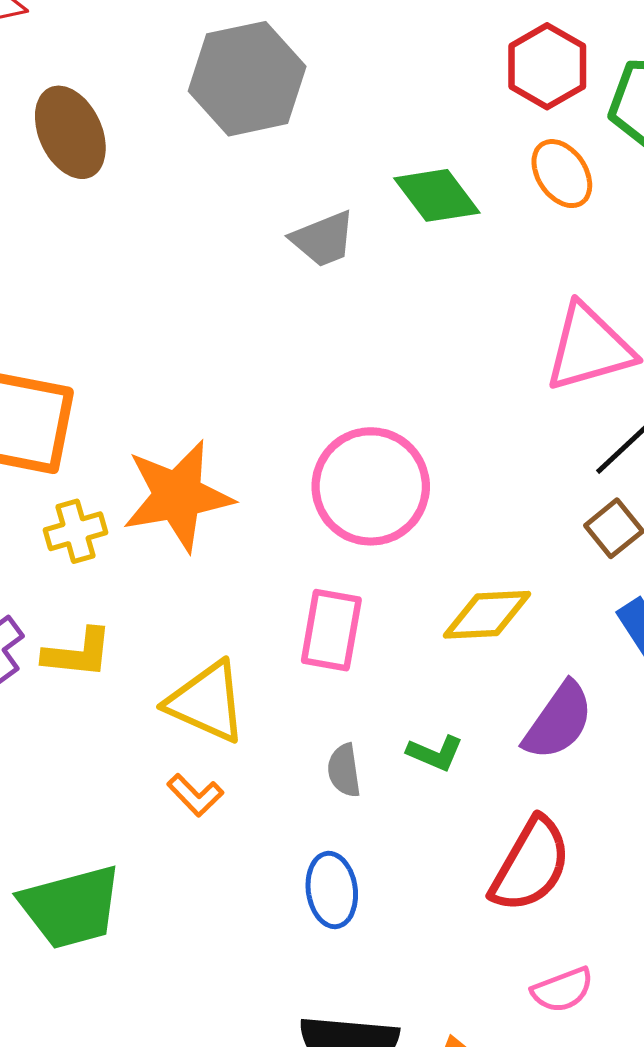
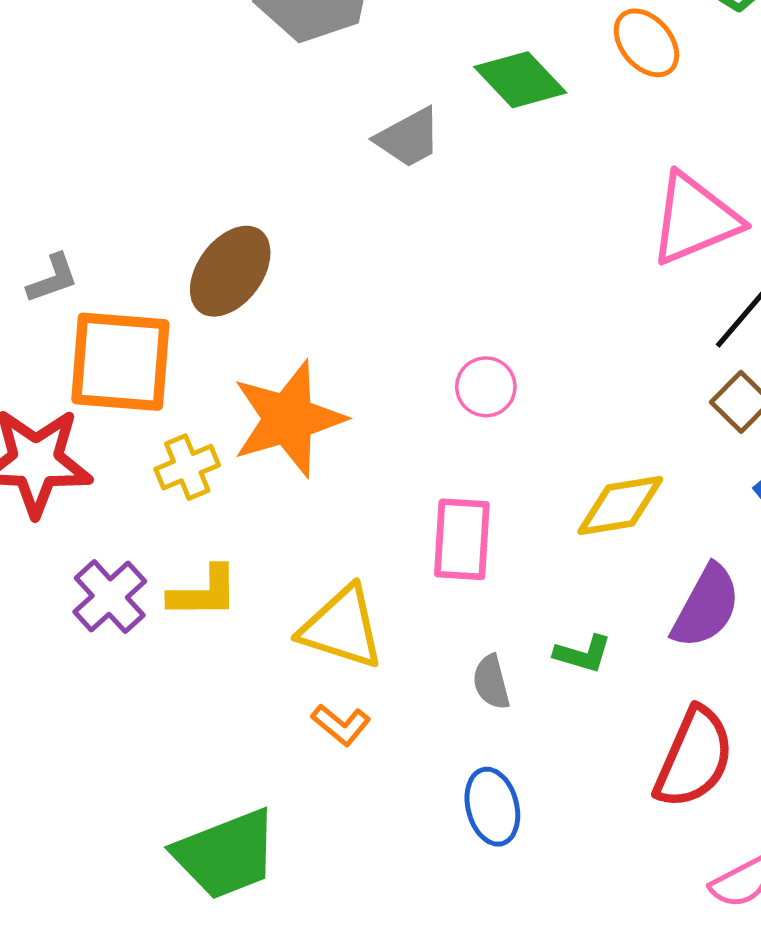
brown ellipse: (70, 132) -> (230, 271), moved, turned 68
pink circle: (371, 486) -> (486, 387), size x0.5

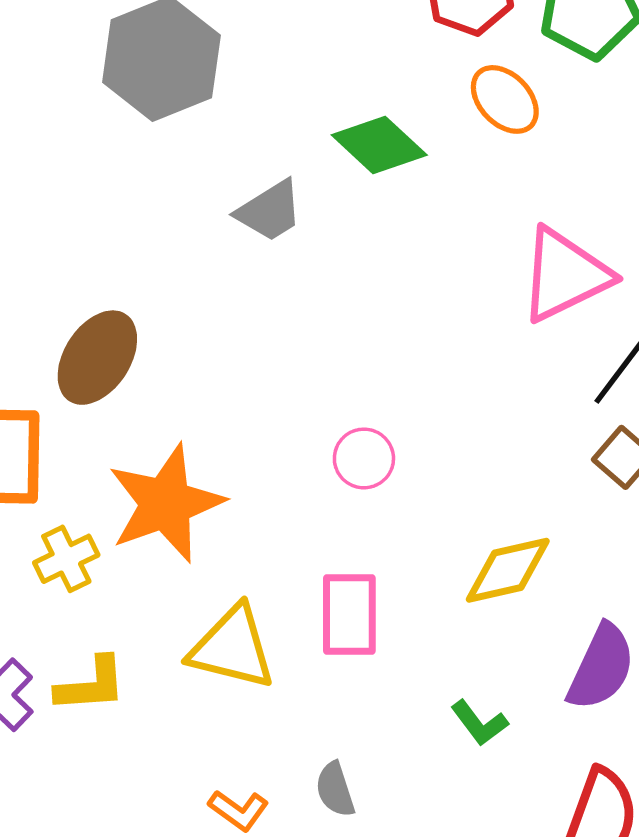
yellow triangle: (342, 628) -> (232, 648), moved
green L-shape: (583, 654) -> (479, 723), turned 40
gray semicircle: (491, 682) -> (335, 790), moved

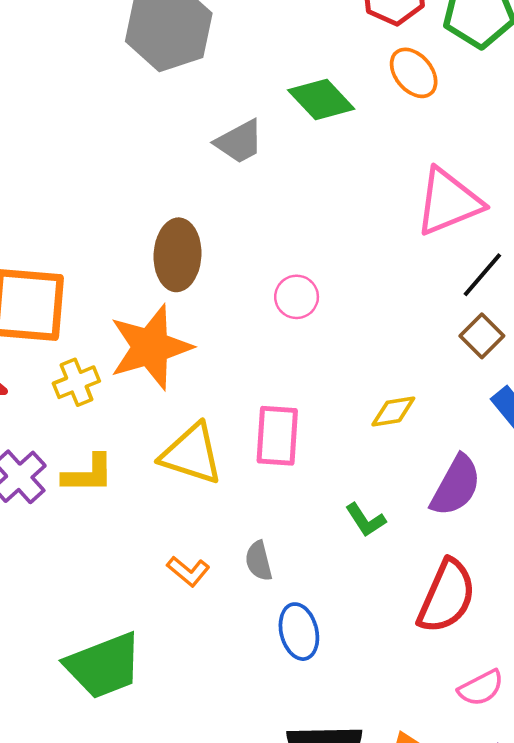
brown ellipse: (97, 358) -> (178, 255), moved, turned -34
pink circle: (364, 458) -> (297, 297), moved
yellow diamond: (508, 570) -> (393, 411), size x0.7

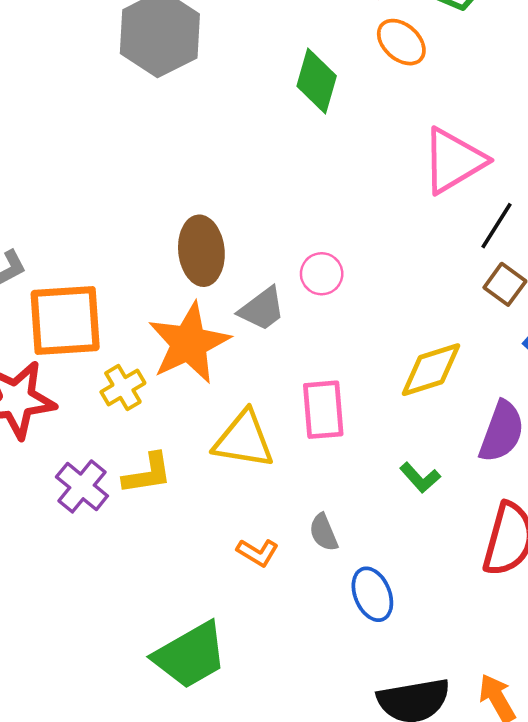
green diamond: (321, 100) -> (317, 81), turned 68
gray trapezoid: (239, 142) -> (262, 309), moved
yellow diamond: (393, 411) -> (431, 370), size x1.5

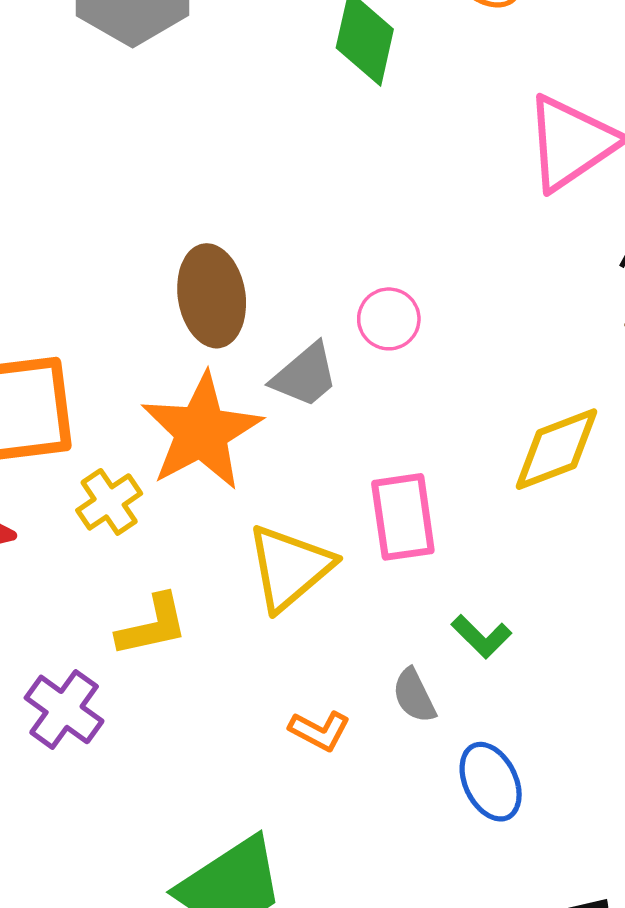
yellow triangle: (244, 440) -> (290, 567), turned -46
green L-shape: (420, 478) -> (481, 637), moved
purple cross: (82, 486) -> (64, 709), moved

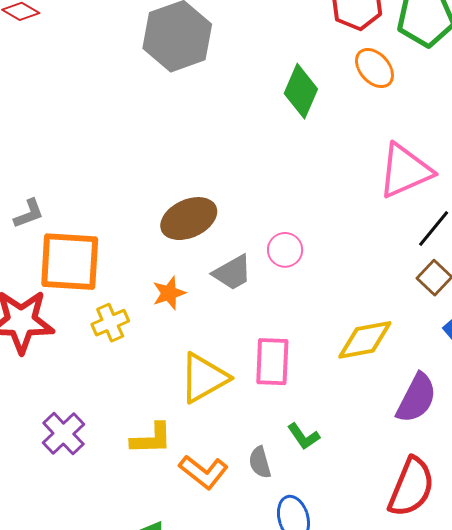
brown ellipse: (212, 296) -> (189, 219), turned 64
orange star: (201, 432) -> (169, 293), size x0.5
yellow L-shape: (152, 625) -> (151, 439), moved
orange L-shape: (320, 731) -> (204, 472), size x1.4

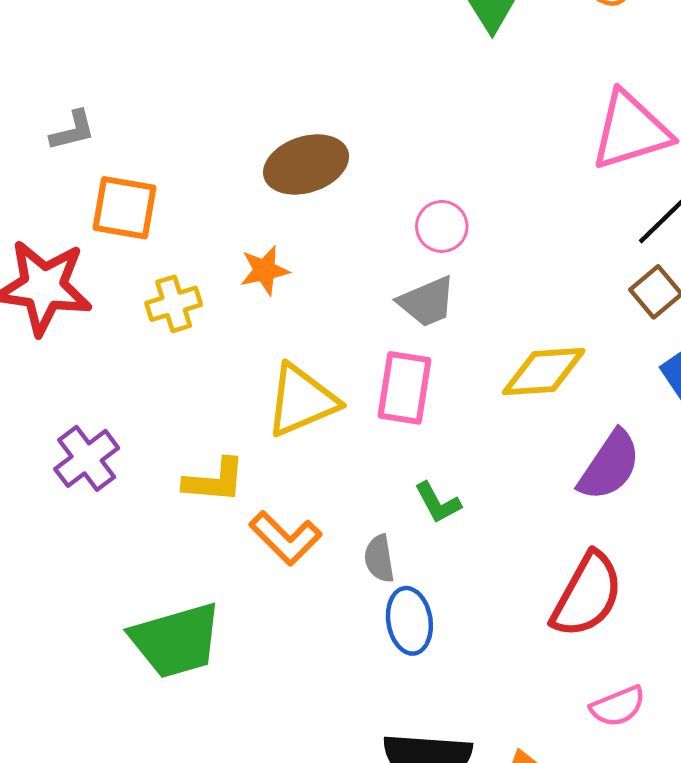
orange square: (70, 262) -> (124, 208), size x0.7
gray trapezoid: (232, 273) -> (427, 302), moved
gray semicircle: (260, 462) -> (379, 559), moved

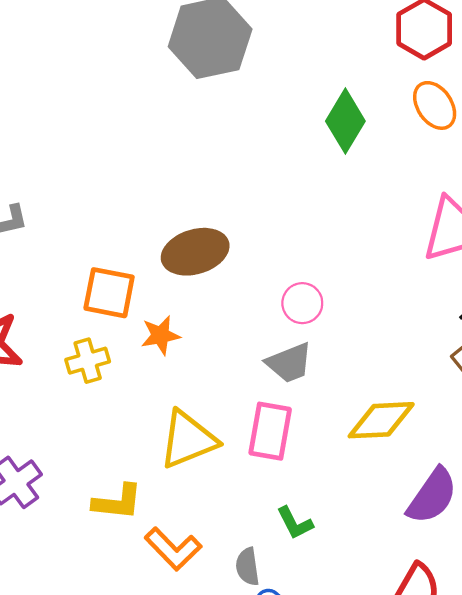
orange square: (124, 208) -> (109, 293), moved

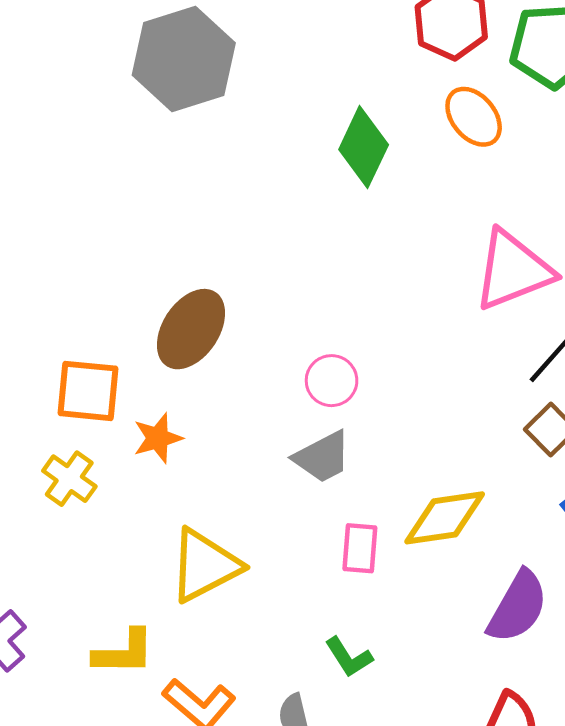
brown ellipse: (195, 252) -> (191, 329), turned -34
yellow cross: (88, 361) -> (69, 479), turned -33
pink rectangle: (270, 431) -> (360, 548), moved, size x0.7

